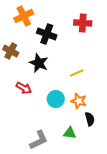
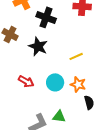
red arrow: (24, 88) -> (26, 81), moved
green triangle: (70, 133) -> (59, 116), moved

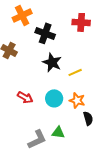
black star: (38, 46) -> (52, 62), moved

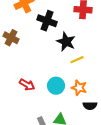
black star: (52, 62) -> (66, 42), moved
black semicircle: (88, 118) -> (90, 106), turned 104

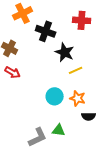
red arrow: (27, 85) -> (13, 72), moved

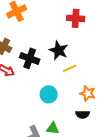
black cross: (46, 31) -> (30, 58), moved
orange star: (78, 98) -> (88, 93), moved

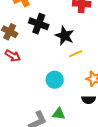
black cross: (30, 58) -> (39, 24), moved

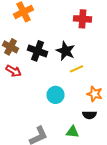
black cross: (39, 24) -> (38, 51), moved
green triangle: (59, 114) -> (72, 132), moved

